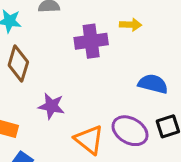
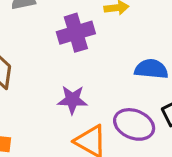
purple star: (51, 106) -> (72, 100), moved

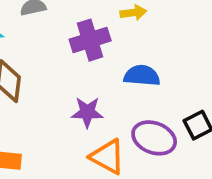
blue semicircle: (151, 69) -> (142, 76), moved

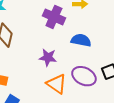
purple cross: (90, 40) -> (54, 17), turned 35

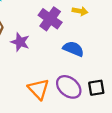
purple star: (48, 57) -> (20, 42), moved

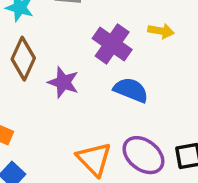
blue semicircle: (73, 49) -> (131, 90), moved

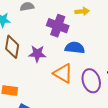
purple ellipse: (143, 155) -> (91, 81), turned 50
orange triangle: (94, 159) -> (63, 73), moved

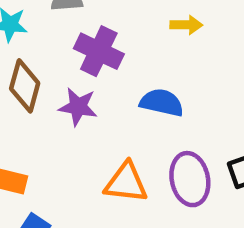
purple cross: (58, 26) -> (99, 51), moved
orange triangle: (63, 73) -> (126, 183), moved, turned -30

